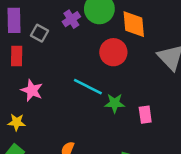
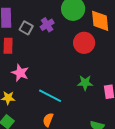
purple cross: (71, 19) -> (47, 25), moved
cyan line: (88, 87) -> (50, 96), moved

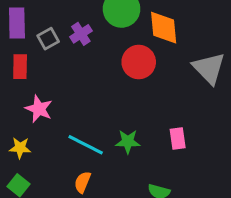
gray square: (26, 28) -> (48, 39), turned 32
green star: (85, 83) -> (128, 142), moved

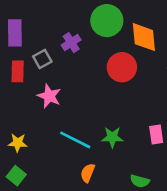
gray square: (48, 39) -> (42, 59), moved
pink star: (39, 109) -> (49, 96), moved
orange semicircle: (83, 182) -> (88, 173), moved

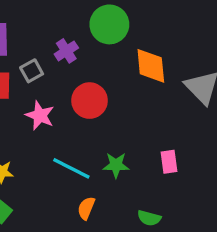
orange diamond: (144, 37) -> (151, 66), moved
red circle: (122, 67) -> (90, 101), moved

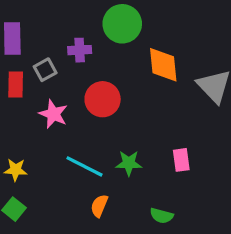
purple cross: (66, 51) -> (80, 50), turned 30

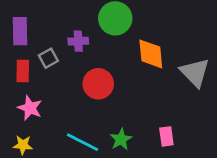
pink star: (53, 114) -> (30, 108), moved
green star: (129, 163) -> (121, 139), turned -30

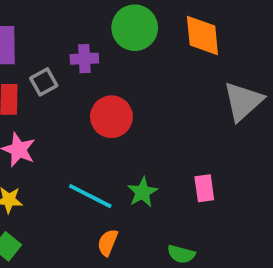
orange diamond: (151, 54) -> (202, 35), moved
gray triangle: (195, 72) -> (243, 101), turned 32

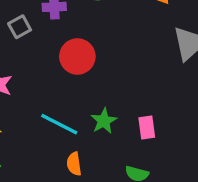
pink rectangle: (204, 188) -> (147, 128), moved
orange semicircle: (108, 242) -> (74, 164), turned -30

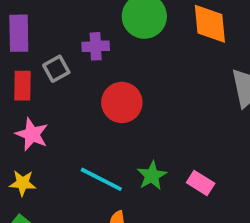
pink rectangle: (147, 128) -> (201, 183), turned -50

